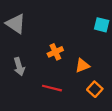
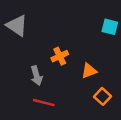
gray arrow: (19, 67) -> (37, 76), moved
red line: (52, 88) -> (44, 103), moved

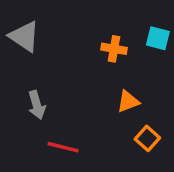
orange cross: (60, 56) -> (114, 49), moved, turned 35
gray arrow: (37, 76) -> (37, 105), moved

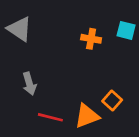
orange triangle: (128, 102) -> (87, 116), moved, size x1.4
orange square: (147, 138) -> (112, 101), moved

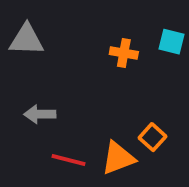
gray triangle: (20, 29) -> (26, 40), turned -32
gray arrow: (29, 84) -> (40, 114), turned 105

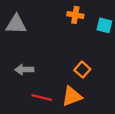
orange cross: (124, 53) -> (75, 15), moved
orange square: (152, 137) -> (82, 70), moved

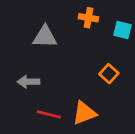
gray triangle: (16, 24) -> (45, 37), moved
orange square: (82, 70) -> (109, 74), moved

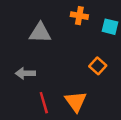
orange triangle: (84, 113) -> (76, 101), turned -45
red line: (49, 114) -> (44, 103), turned 60

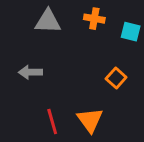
gray triangle: (40, 33) -> (48, 21), moved
gray arrow: (25, 73) -> (30, 72), moved

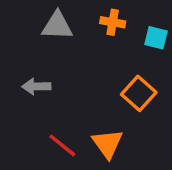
orange square: (116, 78) -> (139, 93), size x1.4
red line: (52, 122) -> (62, 145), turned -35

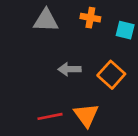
gray arrow: (36, 86) -> (70, 69), moved
red line: (62, 145) -> (50, 116), turned -50

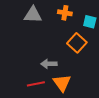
gray arrow: (70, 69) -> (49, 64), moved
orange square: (111, 75) -> (77, 43), moved

